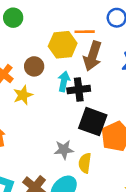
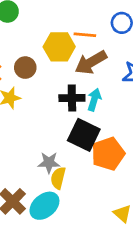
brown arrow: (93, 56) -> (91, 62), turned 36
cyan arrow: (64, 81) -> (94, 100), moved
yellow semicircle: (85, 163) -> (58, 178), moved

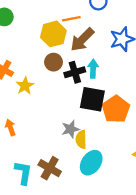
brown circle: (25, 68) -> (54, 62), moved
cyan ellipse: (44, 206) -> (91, 163), moved

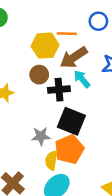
cyan arrow: (93, 69) -> (82, 79), moved, turned -54
orange pentagon: (116, 109) -> (69, 149), moved
gray star: (70, 129) -> (41, 136), moved

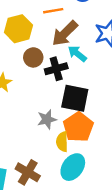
yellow hexagon: (45, 46) -> (18, 29), moved

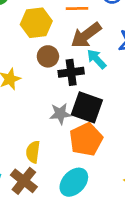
gray star: (47, 119) -> (60, 114), moved
yellow semicircle: (62, 142) -> (33, 152), moved

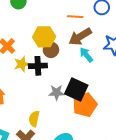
yellow hexagon: (36, 23) -> (44, 37), moved
black cross: (71, 72) -> (38, 66), moved
orange pentagon: (86, 139) -> (85, 105), moved

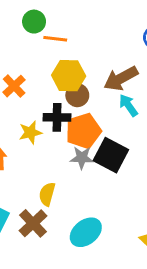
orange line: (75, 17) -> (55, 39), moved
yellow star: (22, 64) -> (30, 132), moved
orange pentagon: (85, 105) -> (83, 131), moved

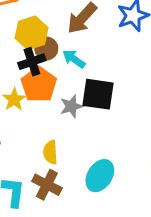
cyan arrow: (128, 105) -> (74, 59), moved
black cross: (57, 117) -> (32, 62), moved
orange pentagon: (83, 131) -> (39, 85), moved

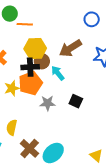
black square: (98, 94) -> (76, 101), moved, size x0.6
yellow semicircle: (50, 152) -> (12, 127), moved
brown cross: (47, 185) -> (30, 148), moved

